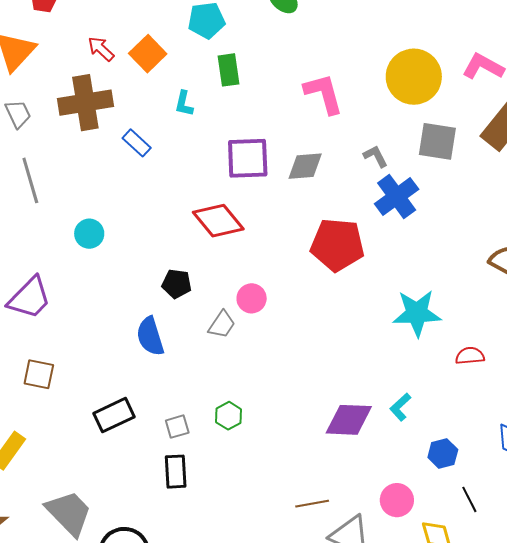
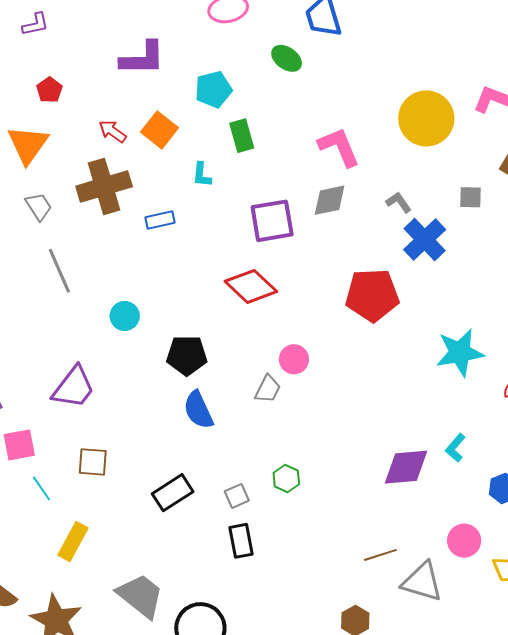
gray square: (437, 141) -> (470, 197), moved, size x0.6
blue rectangle: (137, 143) -> (160, 220), turned -48
gray diamond: (305, 166) -> (330, 200), moved
black pentagon: (177, 284) -> (187, 355), moved, size x1.4

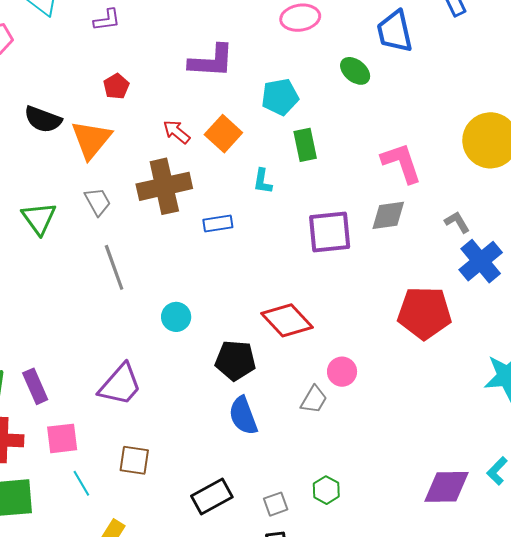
red diamond: (251, 286) -> (287, 320), moved

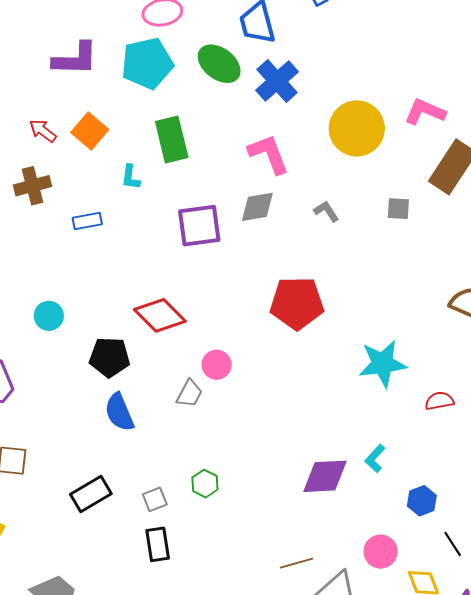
green ellipse: (355, 71) -> (219, 64), size x1.4
cyan pentagon: (280, 97) -> (147, 63), moved, size x1.4
green rectangle: (305, 145) -> (172, 139), size x1.4
brown cross: (164, 186) -> (32, 186), size x0.7
blue cross: (481, 261) -> (277, 81), moved

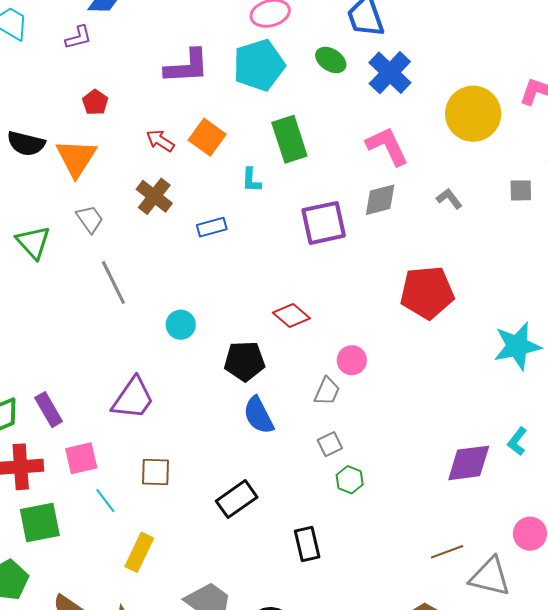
green ellipse: (219, 64) -> (331, 60), size x0.7
brown cross: (32, 186) -> (154, 196), turned -33
red diamond: (160, 315) -> (291, 316), size x0.7
gray square: (155, 499) -> (330, 444), moved

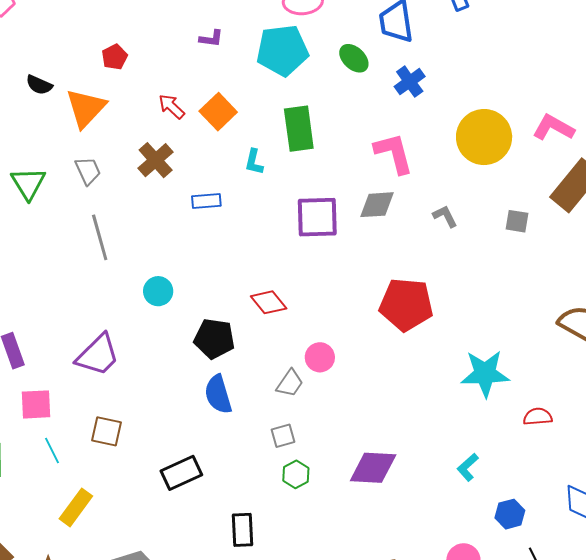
purple L-shape: (187, 67) -> (211, 38), size x0.5
blue cross: (390, 73) -> (410, 82), size x0.7
black semicircle: (26, 144) -> (39, 85), size x0.7
purple diamond: (469, 463) -> (373, 468), moved

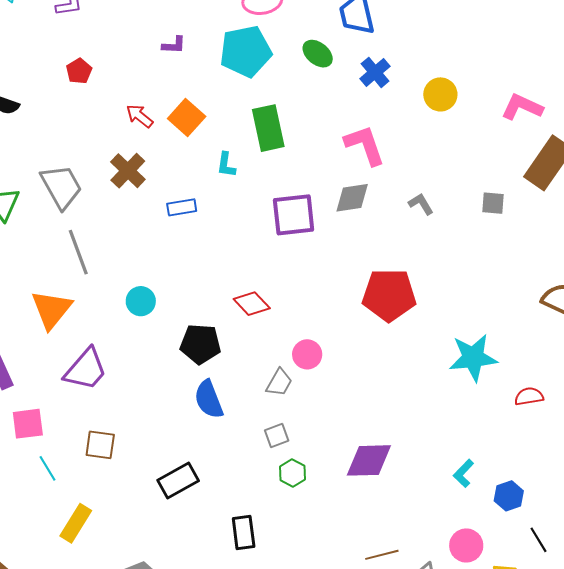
orange triangle: (86, 108) -> (51, 309), moved
yellow circle: (484, 137) -> (440, 94), moved, size x0.6
gray trapezoid: (88, 171) -> (61, 187), size x1.6
cyan L-shape: (468, 467) -> (464, 473), moved

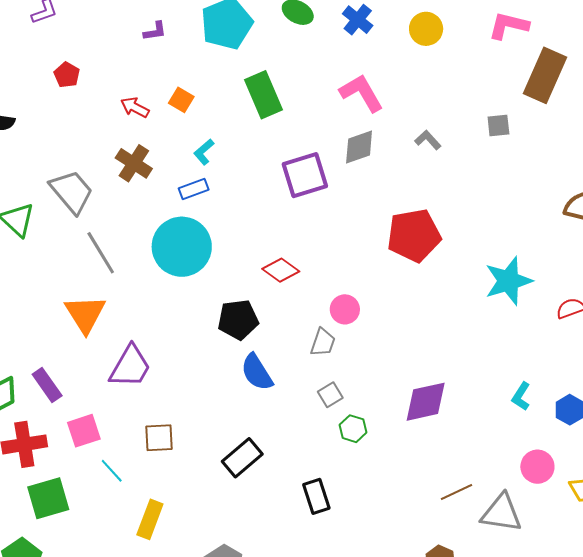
orange square: (187, 117) -> (181, 100), size x0.7
cyan L-shape: (226, 165) -> (204, 152), moved, turned 52
cyan circle: (141, 301) -> (182, 247), moved, size x2.0

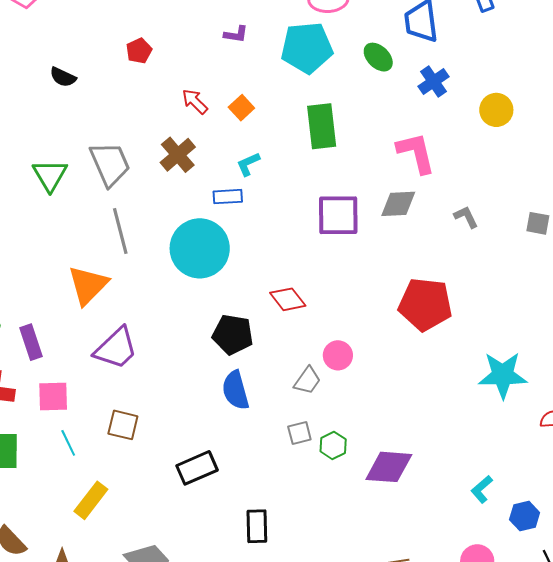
green hexagon: (353, 429) -> (333, 445), moved

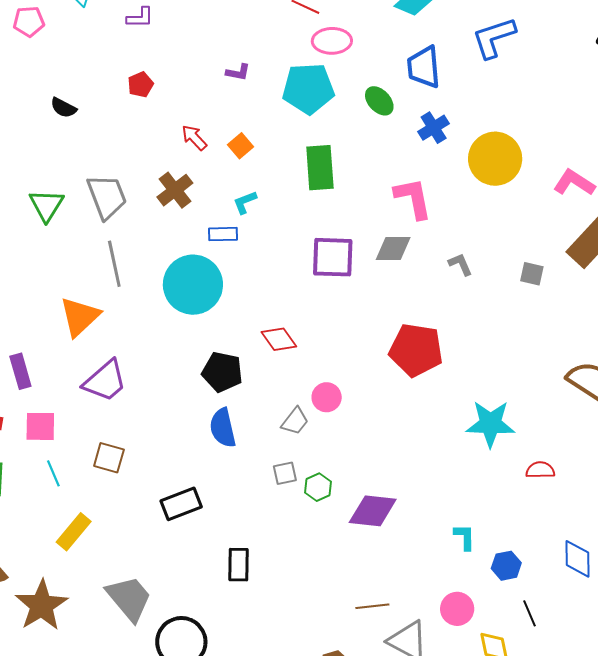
yellow circle: (496, 110) -> (495, 159), size x1.6
cyan L-shape: (482, 489) -> (465, 537), turned 128

